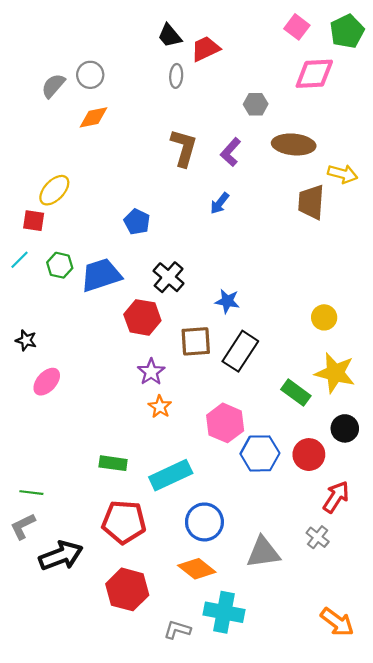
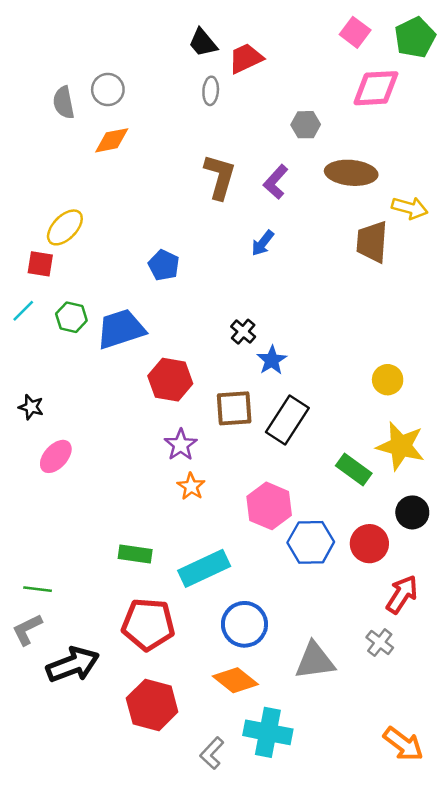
gray semicircle: (53, 86) -> (64, 103), turned -52
black cross: (169, 277) -> (243, 332), moved, size x0.7
blue star: (227, 301) -> (272, 360), turned 30
gray L-shape: (177, 630) -> (212, 753), turned -64

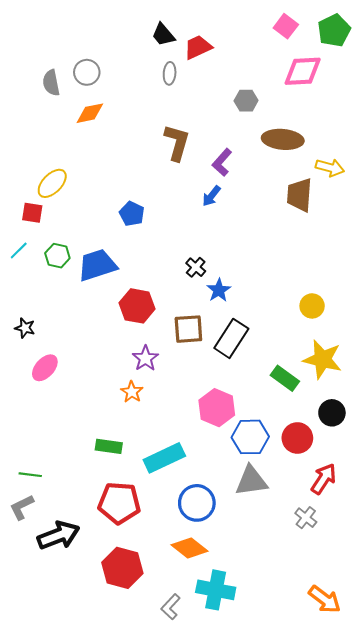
purple L-shape: (276, 182) -> (222, 162), moved
orange star: (191, 486) -> (132, 392), moved
gray triangle: (315, 661) -> (251, 481), moved

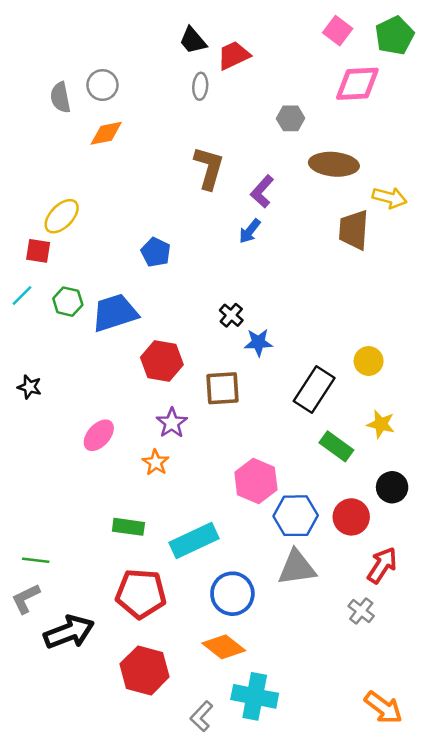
blue star: (219, 290) -> (258, 342), turned 30
black rectangle: (231, 338) -> (314, 389), moved
yellow star: (323, 359) -> (381, 424), size x0.6
pink ellipse: (45, 368) -> (99, 435), moved

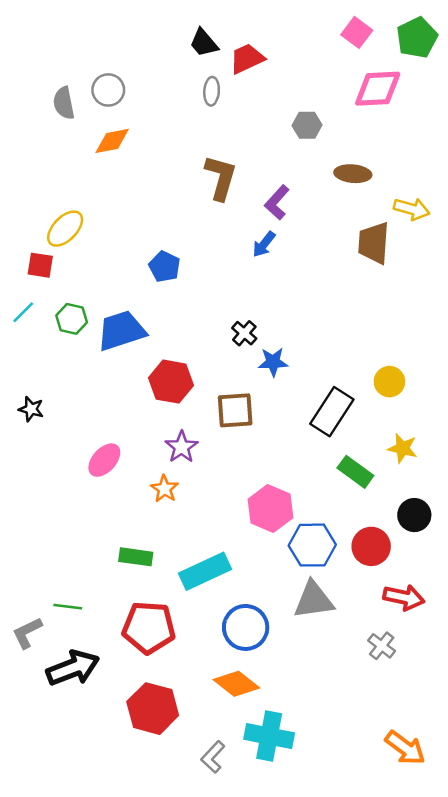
brown ellipse: (334, 164) -> (353, 174), size x0.7
green line: (36, 560) -> (68, 607), moved
red arrow: (382, 565) -> (404, 597), turned 69

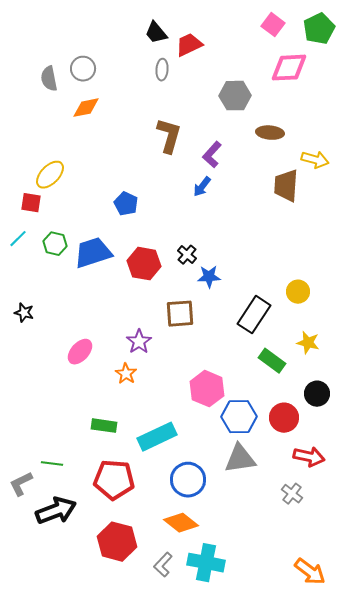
gray hexagon: (307, 125) -> (235, 96), size x1.4
red hexagon: (171, 382) -> (144, 264), moved
gray L-shape: (213, 757) -> (163, 565), moved

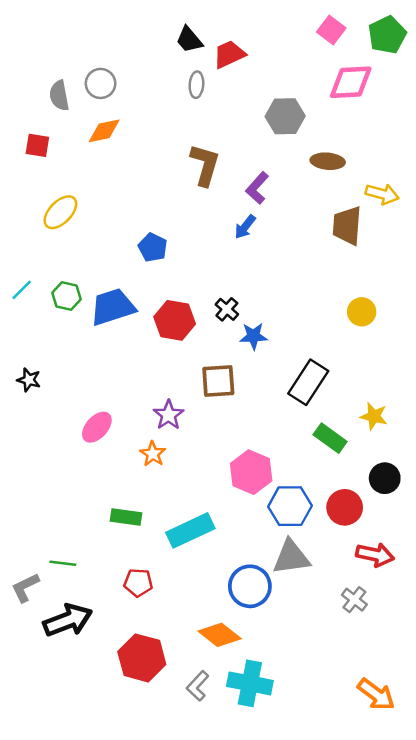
red square: (31, 203) -> (37, 145), moved
yellow circle: (298, 292) -> (362, 312), moved
red pentagon: (114, 480) -> (138, 583), size x0.6
blue circle: (188, 480) -> (250, 586), moved

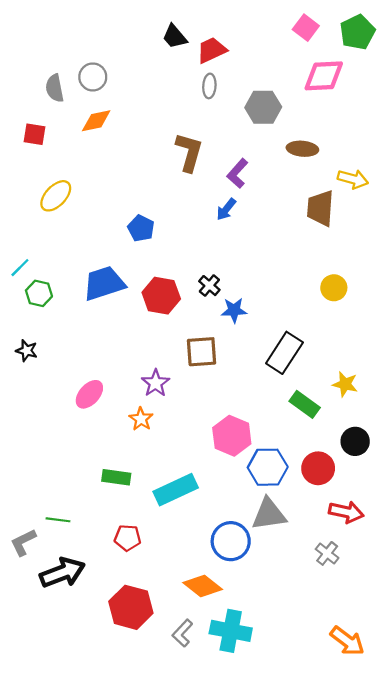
gray ellipse: (196, 85) -> (209, 86), moved
green hexagon: (67, 296) -> (39, 293), moved

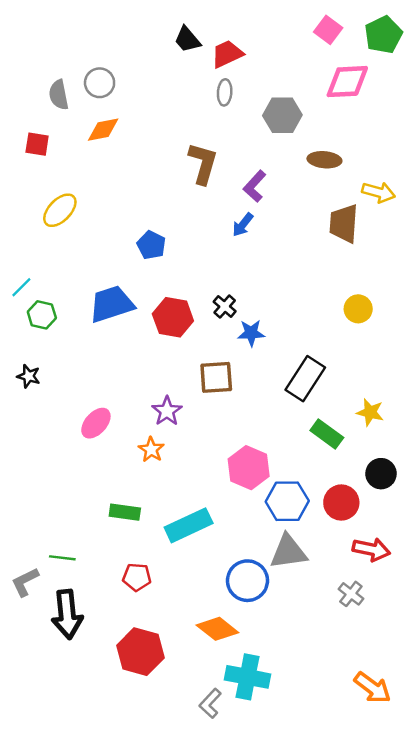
black arrow: (63, 573) -> (67, 614), turned 105
gray L-shape: (182, 633) -> (210, 703), moved

